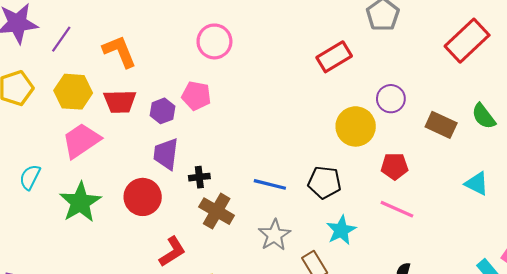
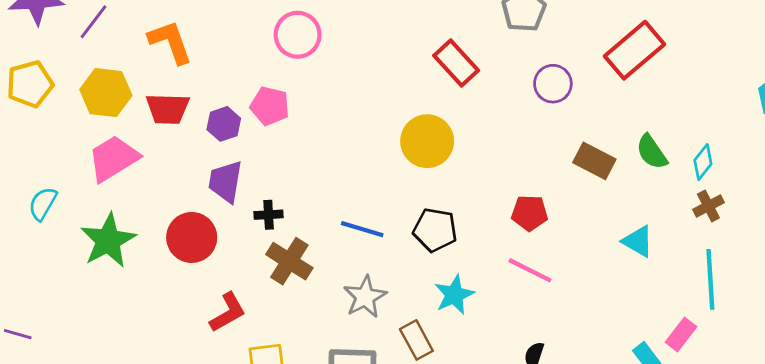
red rectangle: (334, 57) -> (456, 63), turned 76
purple circle: (391, 99) -> (553, 84), moved
yellow circle: (356, 126) -> (427, 141), moved

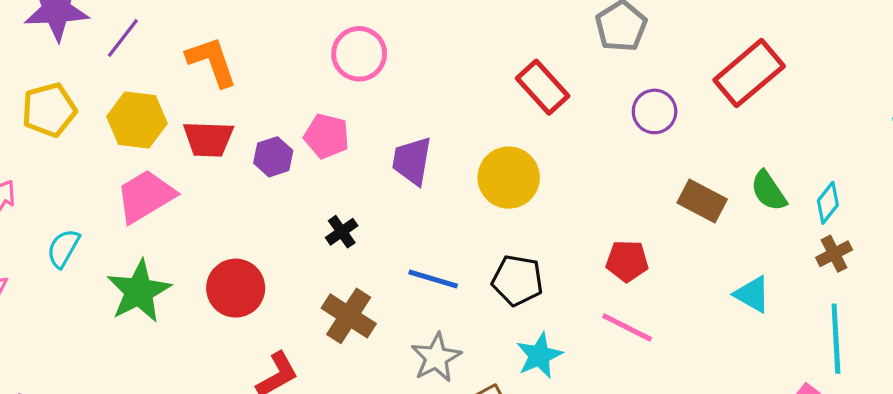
purple trapezoid: (225, 182) -> (412, 161), moved
black cross: (269, 215) -> (342, 232), moved, turned -32

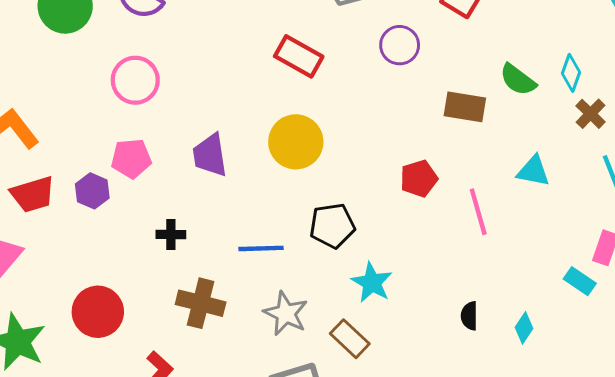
black cross: (342, 232) -> (171, 234), turned -36
pink line: (627, 327) -> (478, 212), moved, turned 66

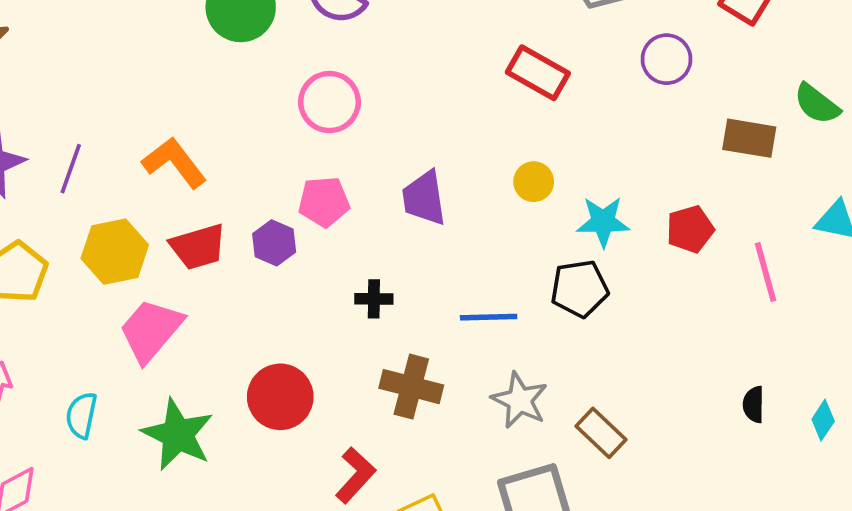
yellow circle: (296, 142) -> (534, 182), size x0.6
cyan star: (372, 283) -> (603, 222), moved, turned -30

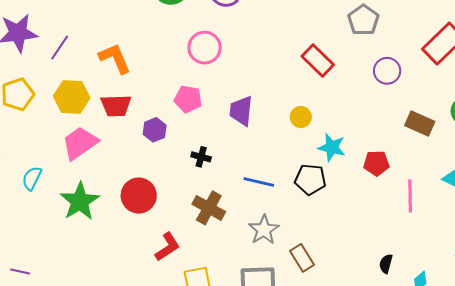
purple hexagon: (274, 243) -> (155, 130), moved

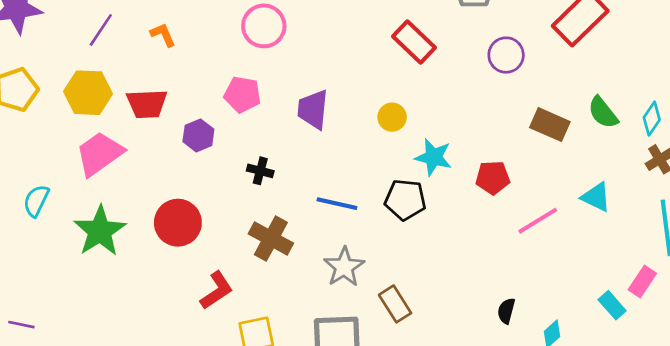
purple line: (60, 47) -> (101, 30), moved
orange L-shape: (115, 58) -> (163, 35), moved, size x0.6
pink line: (410, 196) -> (538, 221), turned 60

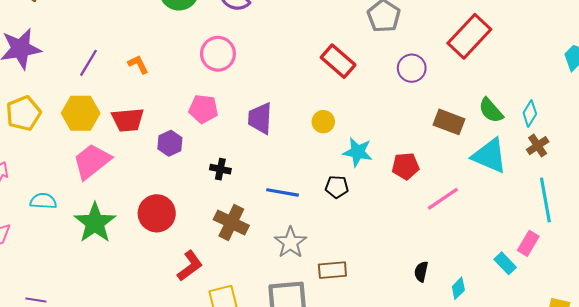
cyan triangle: (596, 197) -> (490, 156), moved, size x1.5
black pentagon: (405, 200) -> (337, 187), size x0.7
cyan semicircle: (36, 201) -> (43, 201), turned 70
brown rectangle: (395, 304) -> (332, 270), turned -60

